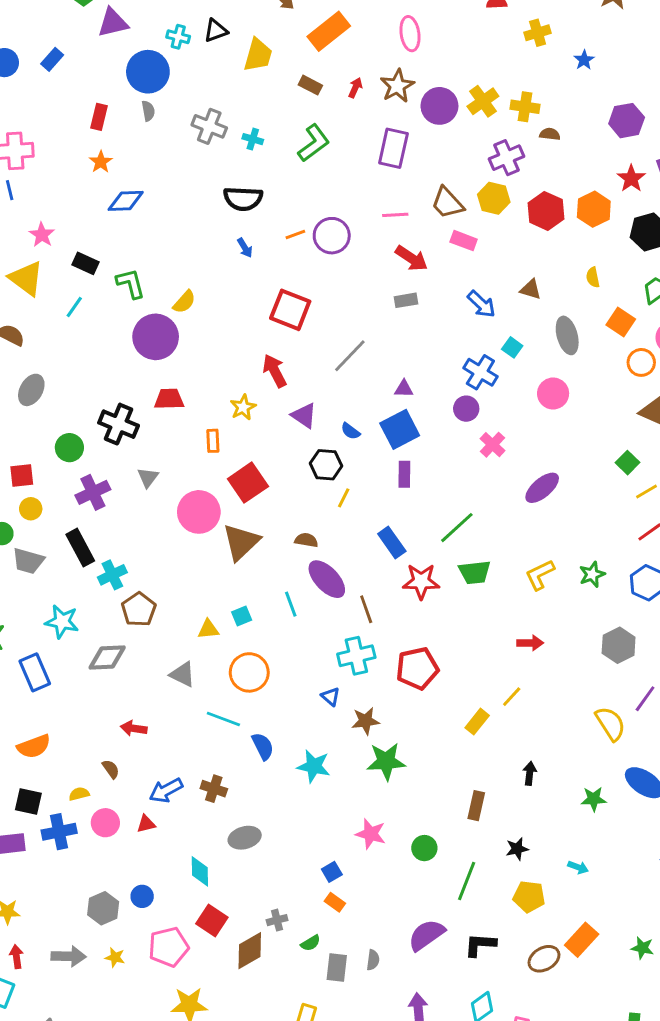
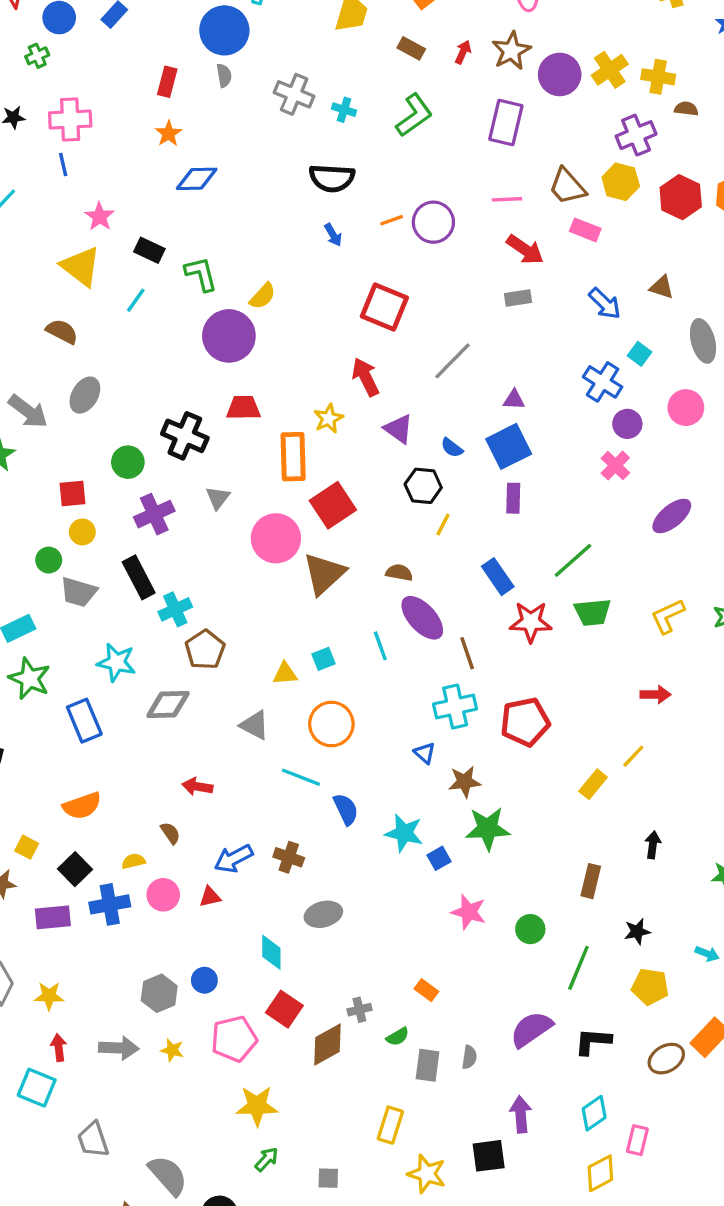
purple circle: (466, 409) -> (627, 424), moved
orange rectangle: (213, 441) -> (293, 457), size x1.8
black square: (28, 802) -> (75, 869), turned 32
blue square: (332, 872) -> (439, 858), moved

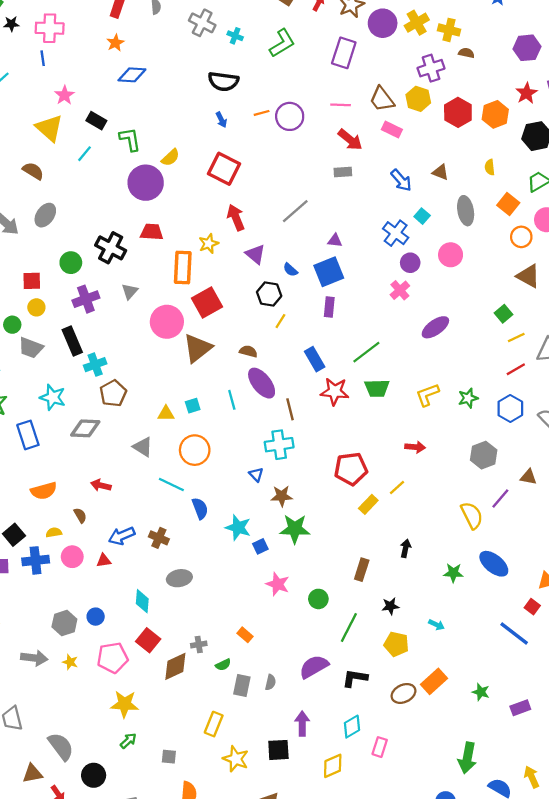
red square: (384, 307) -> (224, 169), moved
red pentagon: (525, 722) -> (351, 469), moved
orange semicircle: (82, 806) -> (44, 491), moved
yellow diamond: (600, 1173) -> (333, 766), moved

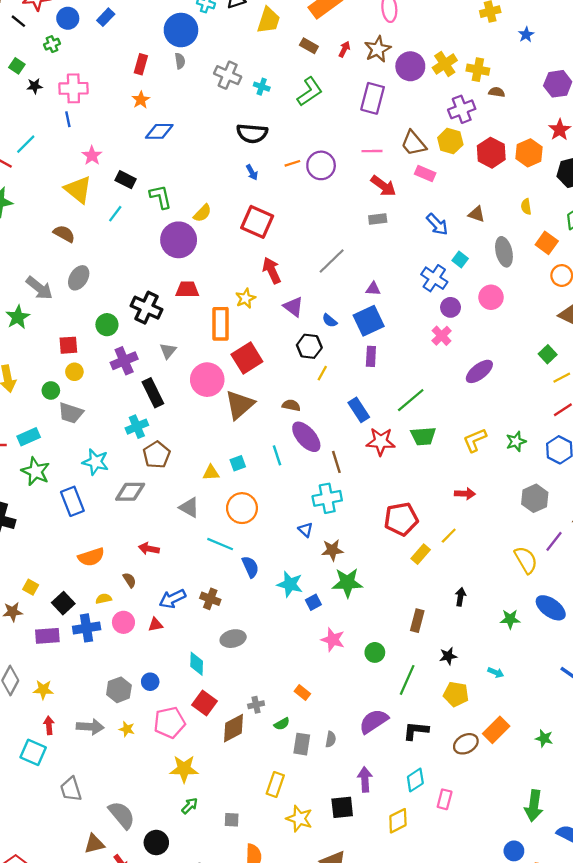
black rectangle: (72, 341) -> (153, 393), moved

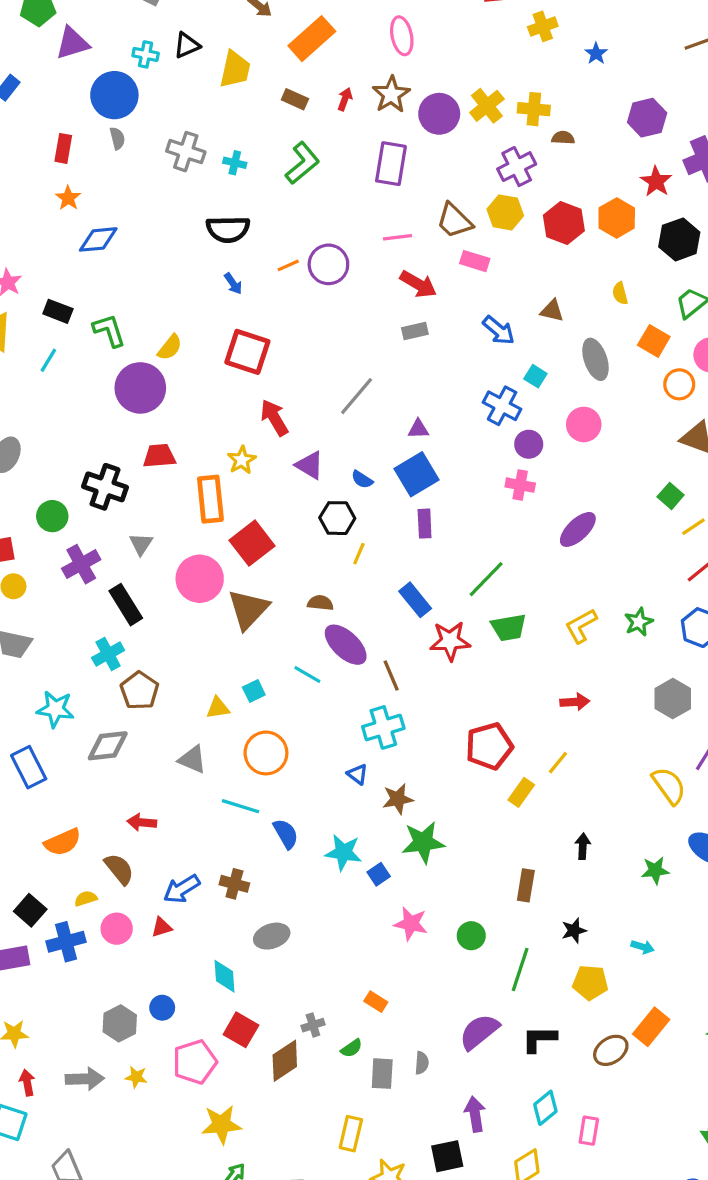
pink cross: (442, 336) -> (520, 485), turned -30
cyan line: (277, 455) -> (307, 675), turned -36
brown semicircle: (129, 580) -> (119, 869), size x1.5

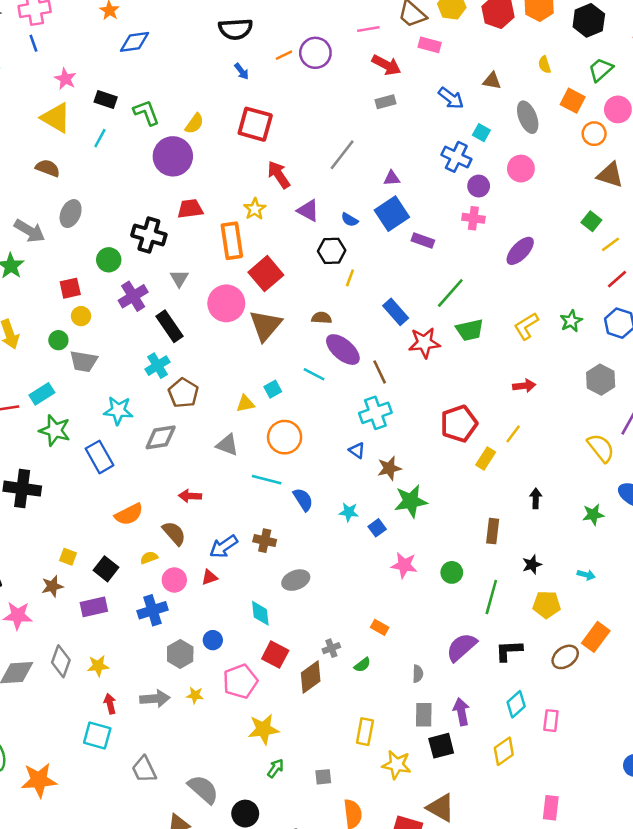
purple rectangle: (425, 524) -> (423, 240), moved, turned -65
cyan star: (343, 852) -> (349, 512), size x0.7
blue cross: (66, 942) -> (152, 610), moved
gray rectangle: (382, 1074) -> (424, 715), moved

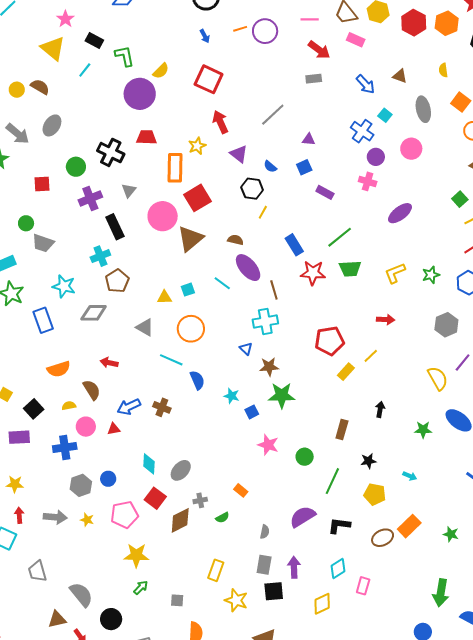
blue square: (392, 214) -> (304, 167), size x0.6
yellow circle: (81, 316) -> (17, 90), moved
gray ellipse: (296, 580) -> (181, 470), moved, turned -35

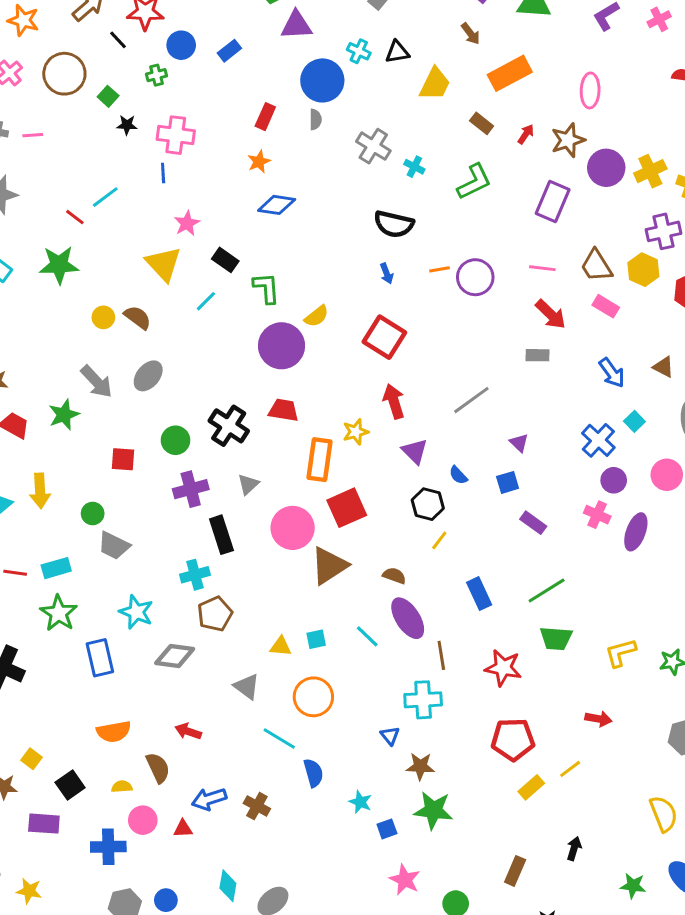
purple triangle: (309, 139) -> (519, 443), turned 32
purple ellipse: (400, 213) -> (636, 532), moved, turned -40
red star: (313, 273) -> (503, 668), moved

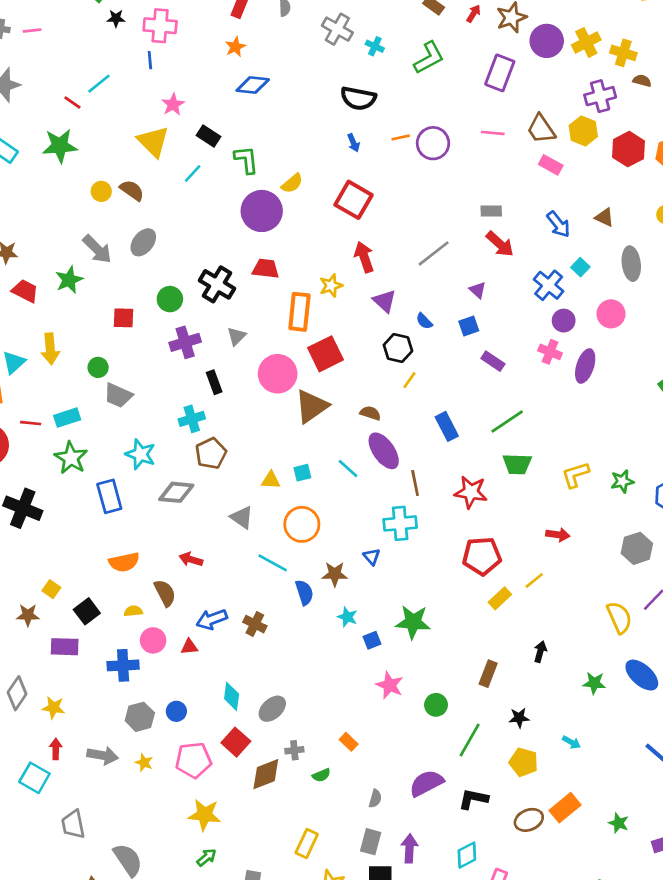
red arrow: (551, 314) -> (500, 244), moved
black rectangle: (221, 535) -> (214, 382), size x0.7
brown star: (420, 766) -> (335, 574), moved

